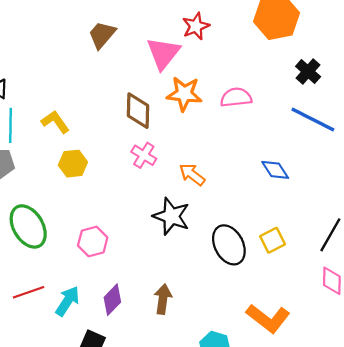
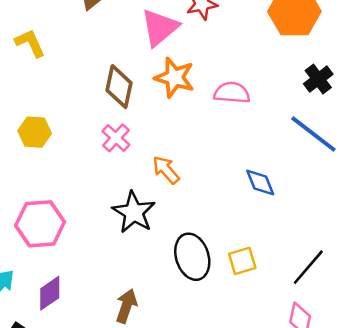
yellow L-shape: (55, 122) -> (30, 43), moved
pink hexagon: (93, 242) -> (40, 224), size x1.4
brown arrow: (163, 299) -> (126, 306), moved

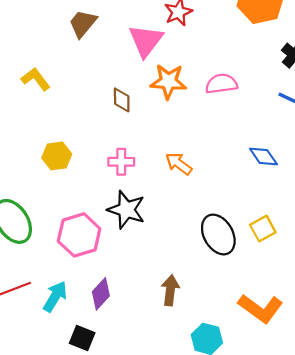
brown diamond: (119, 87) -> (122, 100), size x0.7
pink cross: (116, 138) -> (121, 162), moved, turned -30
black star: (134, 212) -> (126, 210), moved

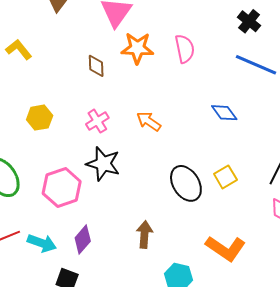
pink semicircle: (221, 84) -> (185, 49), turned 88
pink cross: (121, 162) -> (97, 121), turned -30
cyan arrow: (55, 297) -> (42, 243), turned 80

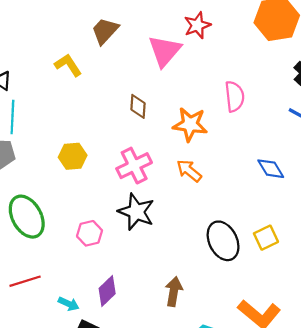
orange star: (137, 48) -> (190, 124), moved
yellow L-shape: (19, 50) -> (68, 65), moved
pink cross: (97, 121) -> (134, 166), size x1.4
pink hexagon: (62, 188) -> (89, 233), size x0.6
cyan arrow: (42, 243) -> (69, 304), moved, size x0.7

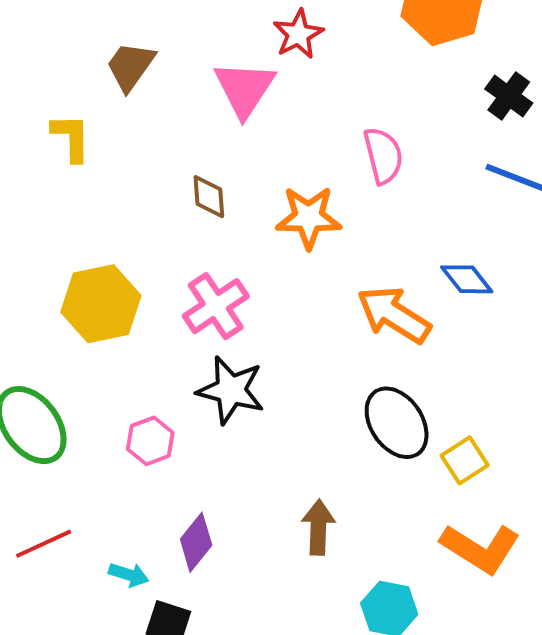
yellow L-shape: (68, 65) -> (71, 138), turned 40
yellow hexagon: (73, 156) -> (101, 304), size x1.5
orange arrow: (189, 171) -> (394, 315), moved, size x1.5
yellow square: (266, 238) -> (465, 460), moved

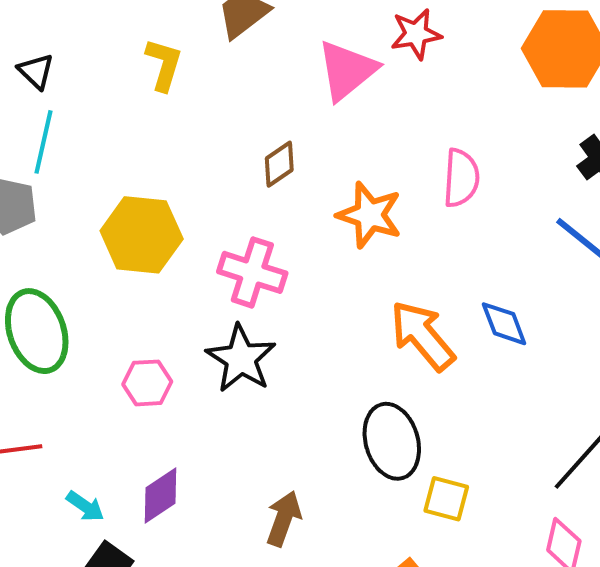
brown diamond: (209, 197) -> (279, 164), turned 42
pink cross: (216, 306) -> (252, 272), turned 34
yellow square: (465, 460) -> (446, 499), turned 30

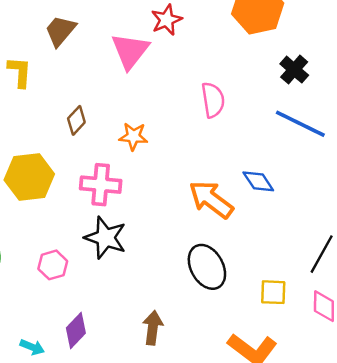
brown diamond: (279, 164) -> (76, 120), moved
orange star: (370, 215) -> (133, 136), moved, size x0.7
yellow square: (446, 499) -> (273, 292), moved

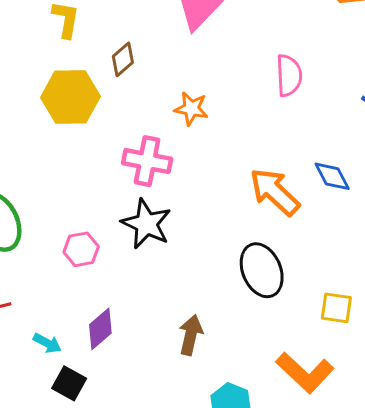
brown diamond: (76, 120) -> (123, 59), moved
yellow hexagon: (29, 177) -> (70, 97), moved

